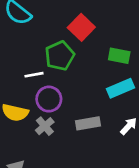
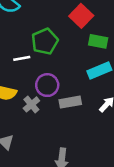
red square: (81, 27) -> (81, 16), moved
purple circle: (49, 99) -> (47, 85), moved

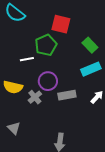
red square: (81, 16) -> (61, 24), moved, turned -30
green rectangle: (98, 41) -> (90, 45), turned 35

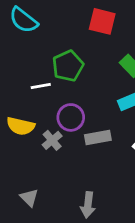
red square: (61, 24) -> (102, 21), moved
gray triangle: (14, 128) -> (29, 198), moved

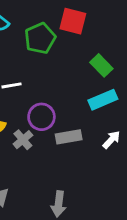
green pentagon: (68, 66) -> (40, 38), moved

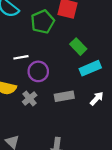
green rectangle: (101, 65) -> (78, 47), moved
purple circle: (41, 117) -> (38, 71), moved

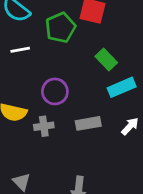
white line: (21, 57) -> (20, 50), moved
gray cross: (30, 98) -> (44, 126), turned 32

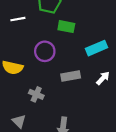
green rectangle: (106, 60) -> (66, 27), moved, turned -35
gray cross: (44, 126) -> (36, 94), moved, turned 32

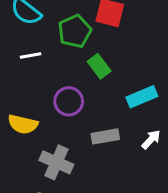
green rectangle: (66, 27) -> (99, 66), turned 42
gray cross: (36, 94) -> (56, 162), size x1.5

